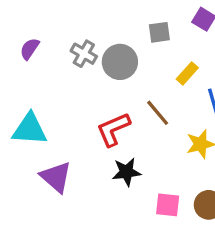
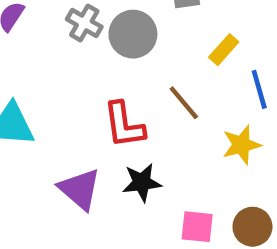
red L-shape: (113, 129) -> (124, 125), turned -75
purple triangle: (56, 177) -> (80, 189), moved

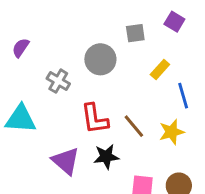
gray cross: (84, 23) -> (58, 81), moved
brown line: (184, 103) -> (134, 126), moved

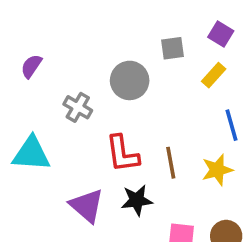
yellow rectangle: (160, 69) -> (214, 75), moved
brown line: (134, 126) -> (171, 163), turned 30

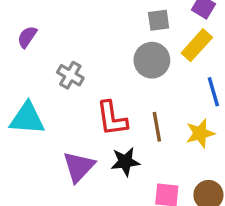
yellow rectangle: (214, 75) -> (197, 45), size x1.4
gray circle: (130, 80) -> (152, 60), moved
purple triangle: (87, 206) -> (79, 167), turned 32

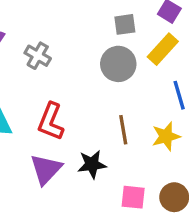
gray cross: (70, 75) -> (38, 56), moved
red L-shape: (112, 118) -> (51, 122), moved, turned 30

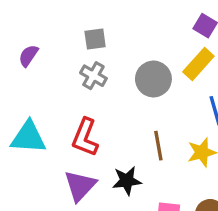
gray square: (125, 24) -> (95, 39), moved
gray cross: (38, 56) -> (93, 76), moved

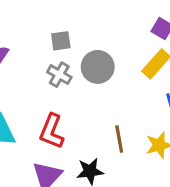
gray circle: (153, 79) -> (98, 67), moved

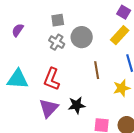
brown line: (119, 139) -> (97, 70), moved

